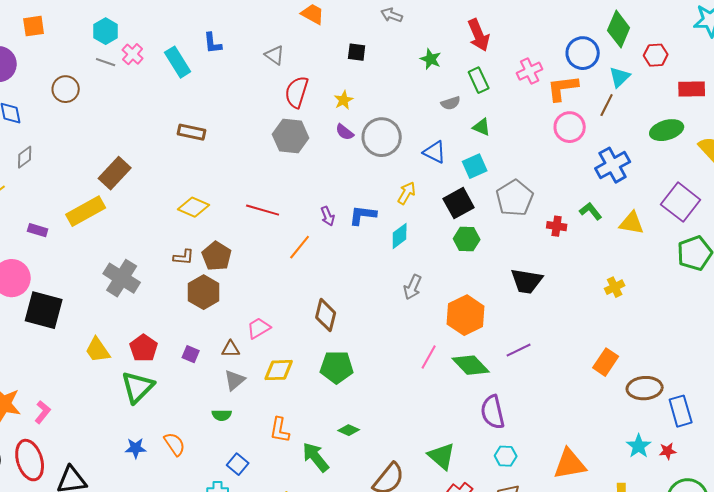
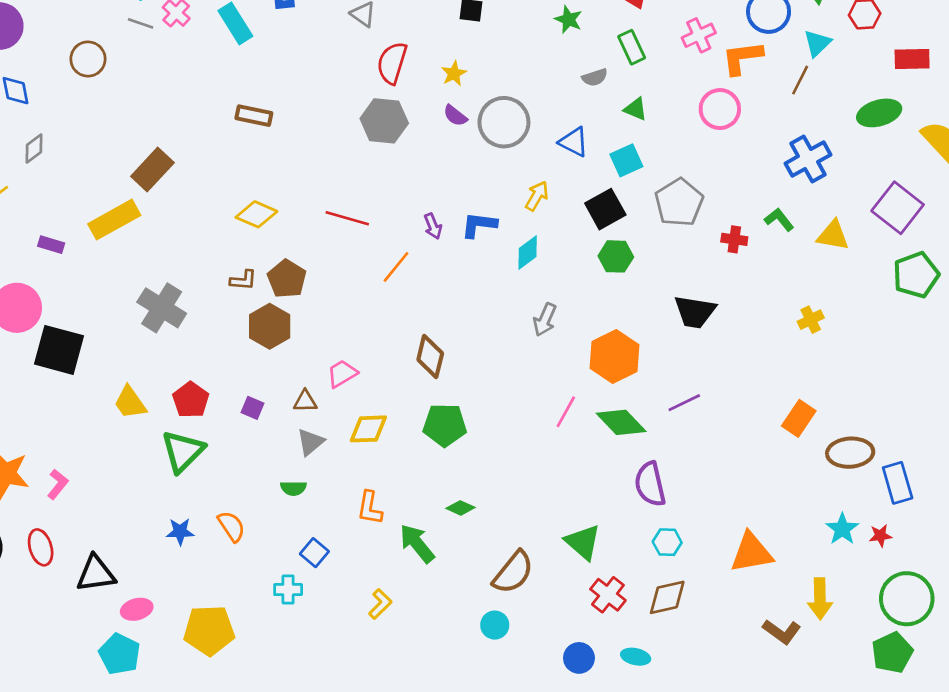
pink circle: (570, 127) -> (720, 109), moved
red ellipse: (30, 460) -> (41, 547), size x0.7

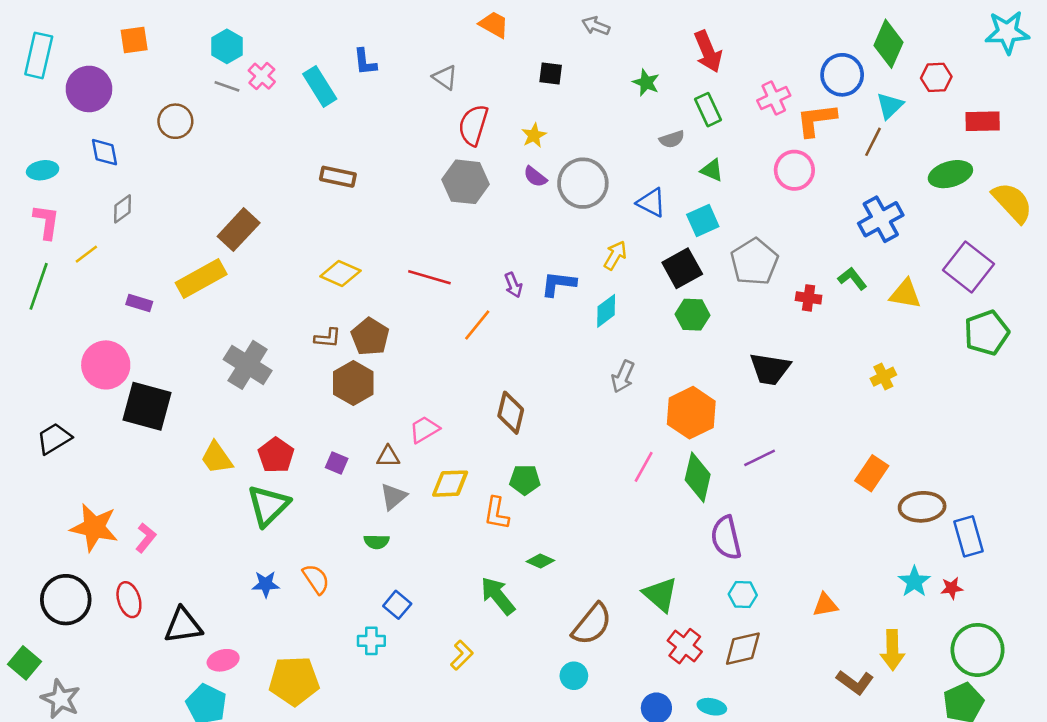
green diamond: (621, 422) -> (698, 477), turned 57
green pentagon: (445, 425) -> (525, 480), size x0.7
orange L-shape: (370, 508) -> (496, 513), moved
orange triangle: (751, 553) -> (825, 605), size x0.6

